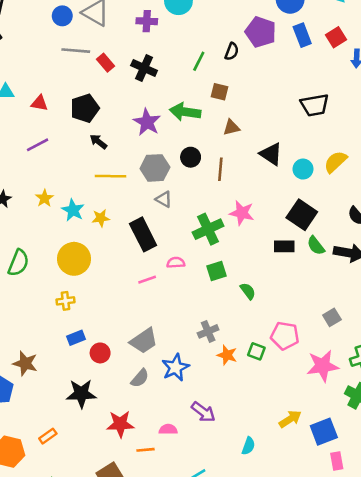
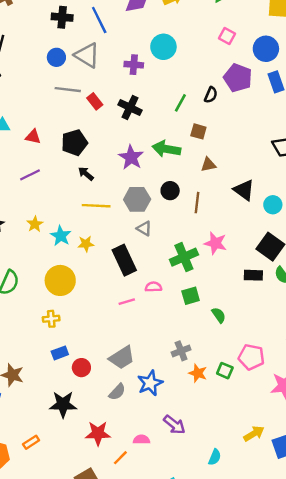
orange line: (146, 450) -> (120, 458), turned -42

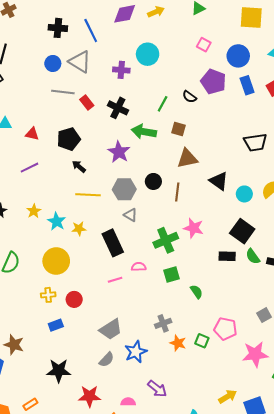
black semicircle: (211, 95) -> (189, 97), turned 104
green arrow: (166, 149) -> (144, 132), moved
brown triangle: (208, 165) -> (187, 158), size x1.5
red circle: (81, 368) -> (74, 299), moved

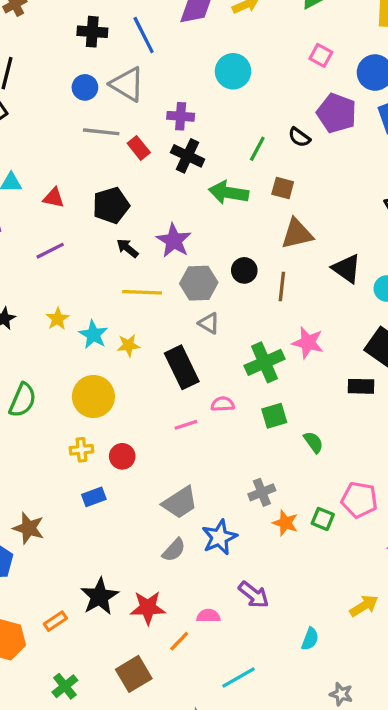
purple cross: (121, 70) -> (181, 116), moved
purple star: (119, 152) -> (174, 241), moved
black star: (59, 371) -> (99, 596), moved, turned -30

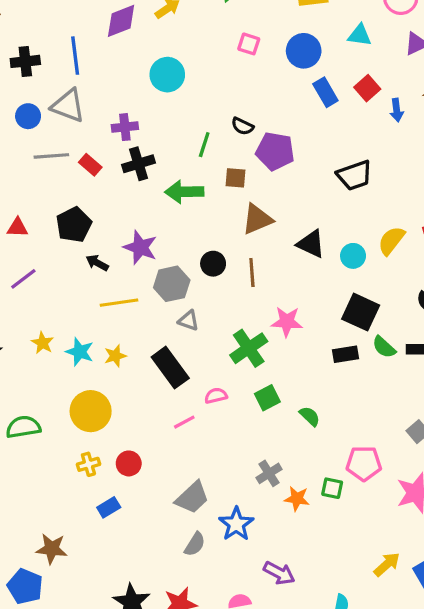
blue line: (144, 35) -> (75, 56), turned 30
purple pentagon: (337, 113) -> (275, 151), moved
black cross: (188, 156) -> (139, 164), turned -32
green semicircle: (23, 400) -> (23, 427), turned -112

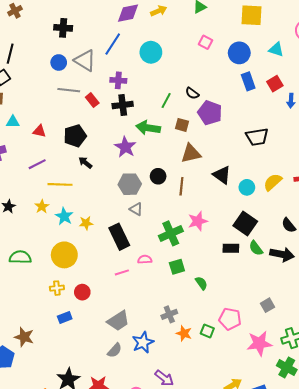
blue line: (75, 56) -> (113, 44), moved, turned 30
purple star: (140, 247) -> (125, 147), moved
yellow line: (119, 303) -> (60, 184), moved
pink star: (287, 322) -> (198, 221), turned -30

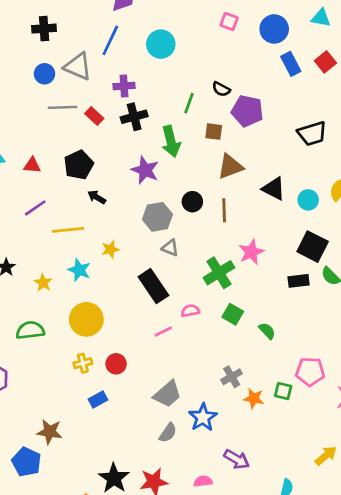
green arrow: (148, 128) -> (171, 141), turned -105
yellow star: (42, 207) -> (43, 283), moved
yellow star: (86, 223) -> (110, 249), moved
green square: (177, 267) -> (233, 314), turned -35

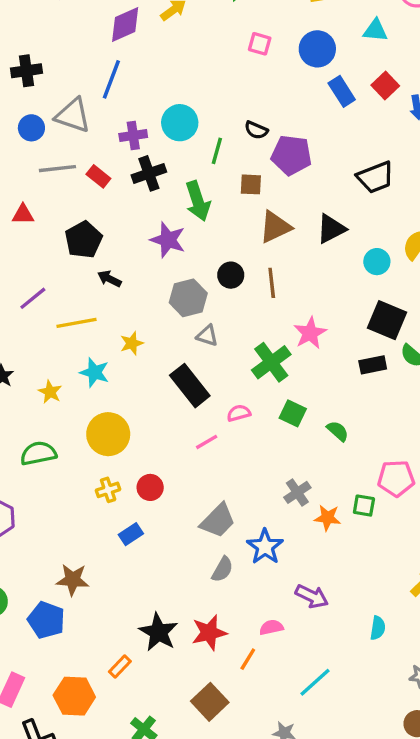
cyan circle: (161, 44) -> (180, 123), moved
red triangle: (32, 165) -> (23, 214), moved
black triangle: (274, 189) -> (331, 229), moved, turned -50

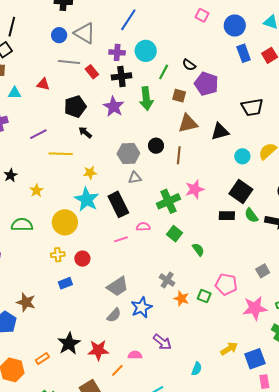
blue line: (111, 79) -> (128, 20), moved
purple star: (168, 240) -> (114, 107), moved
gray triangle: (207, 336) -> (135, 178), turned -40
cyan star: (95, 372) -> (87, 199), moved, size x1.4
gray cross: (297, 492) -> (167, 280), turned -35

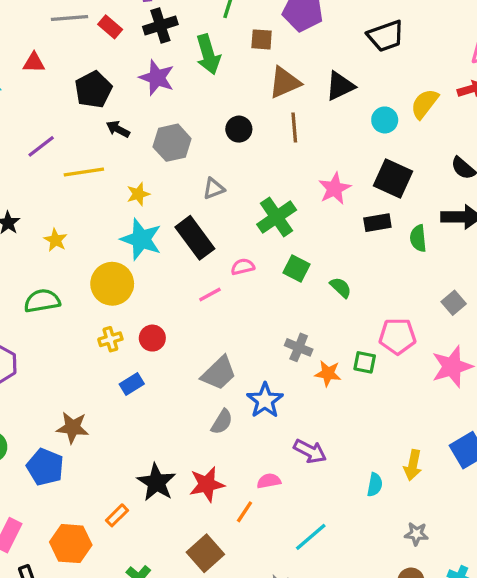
gray hexagon: (128, 153) -> (172, 143), moved
brown line: (179, 155) -> (294, 128), moved
pink star: (195, 189) -> (335, 189), moved
green semicircle: (251, 215) -> (418, 238), moved, turned 42
yellow arrow: (229, 349) -> (413, 465), moved, turned 144

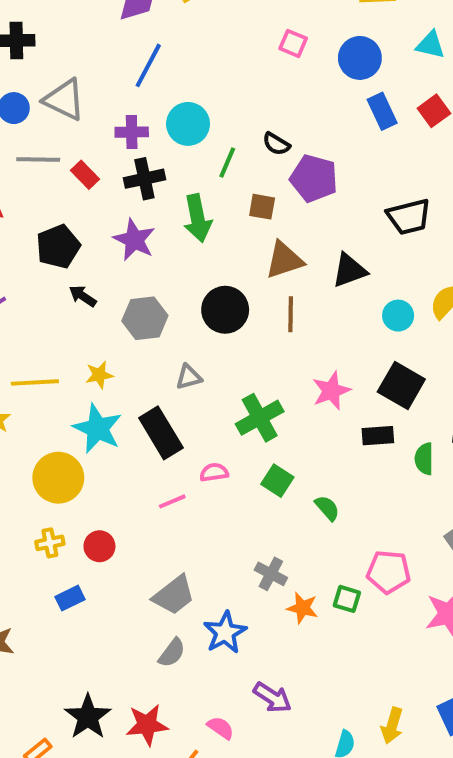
black circle: (239, 129) -> (225, 310), size x1.5
yellow line: (84, 172) -> (35, 382), moved
pink semicircle: (269, 481) -> (221, 728), turned 40

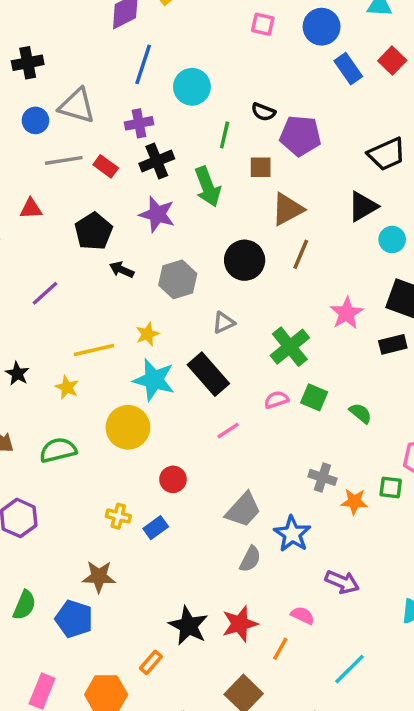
cyan circle: (188, 124) -> (192, 87), moved
black triangle: (349, 270) -> (363, 206), moved
brown line: (291, 314) -> (301, 254), turned 32
pink semicircle: (214, 472) -> (276, 400), moved
yellow cross: (50, 543) -> (118, 516), moved, turned 35

